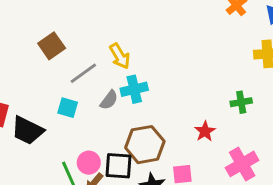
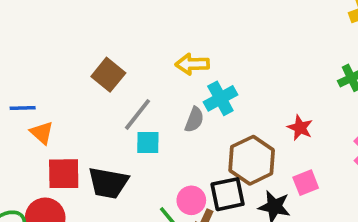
yellow arrow: (120, 56) -> (192, 64), turned 135
gray line: (83, 73) -> (137, 114), moved
red star: (205, 131) -> (300, 128), moved

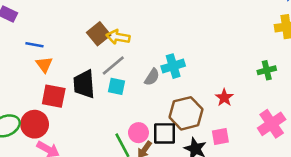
yellow arrow: (192, 64) -> (118, 37), moved
black trapezoid: (108, 183) -> (84, 84), moved, turned 64

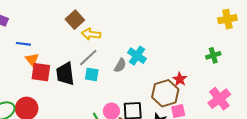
brown square: (99, 34) -> (75, 20), moved
cyan cross: (173, 66) -> (137, 56), turned -36
red square: (54, 96) -> (41, 72), moved
brown hexagon: (186, 113) -> (165, 93), moved

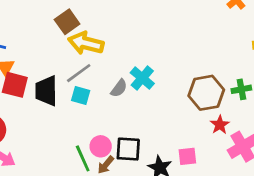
yellow arrow: (91, 34) -> (86, 43), size x1.4
red star: (180, 79) -> (220, 125), moved
brown hexagon: (165, 93) -> (206, 93), moved

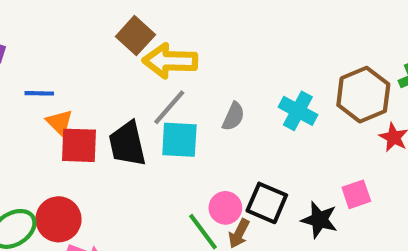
cyan cross: (142, 78) -> (298, 111), moved
cyan square: (81, 96) -> (179, 140), size x1.4
black square: (128, 149) -> (267, 203), turned 32

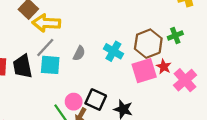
pink square: (356, 194) -> (144, 71), moved, size x1.6

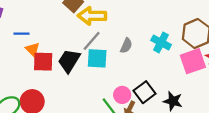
black trapezoid: (23, 66) -> (69, 61), turned 45
black square: (96, 100) -> (145, 92), turned 30

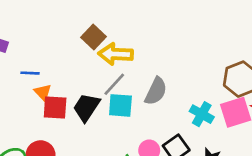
cyan cross: (161, 42) -> (202, 114), moved
gray semicircle: (126, 46) -> (156, 91), size x1.5

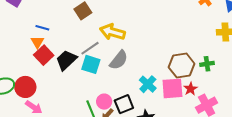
yellow arrow: (116, 54) -> (112, 32), moved
blue line: (30, 73) -> (42, 28), moved
red square: (55, 108) -> (44, 55), turned 30

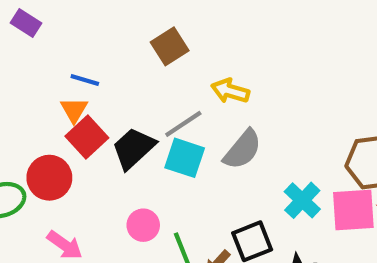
yellow arrow: (112, 32) -> (230, 91), size x0.7
red circle: (25, 87) -> (49, 178), moved
pink circle: (104, 102) -> (143, 225), moved

